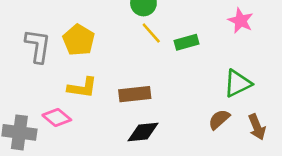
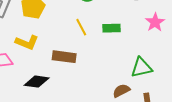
yellow line: (151, 33) -> (81, 27), moved
black diamond: (143, 132) -> (37, 82), moved

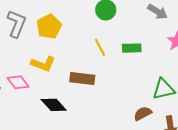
black diamond: (37, 82) -> (54, 105), turned 40

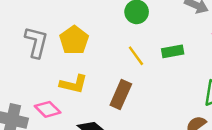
brown rectangle: (82, 79) -> (121, 95), turned -65

